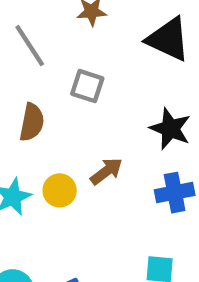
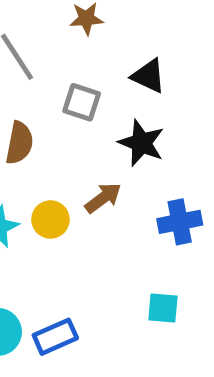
black triangle: (168, 39) -> (149, 76), moved, size x0.7
black star: (170, 129) -> (141, 143), moved

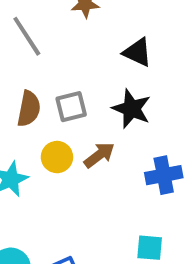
gray square: (82, 102) -> (71, 107), moved, turned -32
yellow circle: (50, 219) -> (57, 157), moved

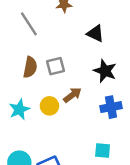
black star: (131, 109) -> (105, 71), moved
yellow circle: (57, 157) -> (49, 106), moved

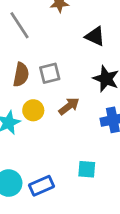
yellow circle: (49, 106) -> (33, 110), moved
cyan square: (103, 151) -> (87, 169), moved

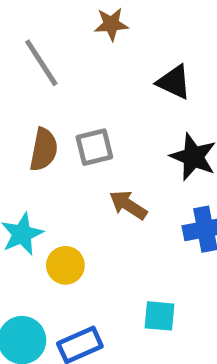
brown arrow: (69, 106) -> (128, 205), turned -110
yellow circle: (33, 110) -> (65, 265), moved

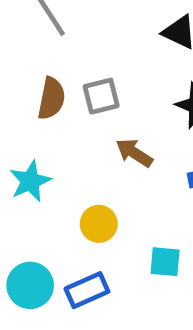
yellow circle: (65, 265) -> (99, 224), moved

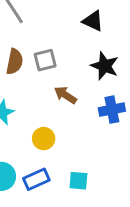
cyan square: (165, 262) -> (78, 181), moved

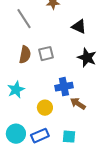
brown arrow: (65, 95) -> (78, 104), moved
blue cross: (112, 110) -> (64, 87), moved

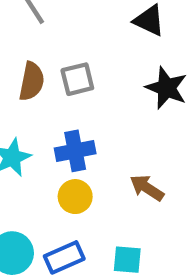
blue cross: (64, 87) -> (75, 151), moved

